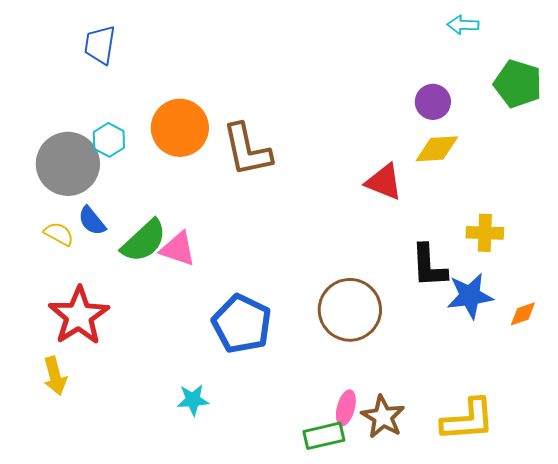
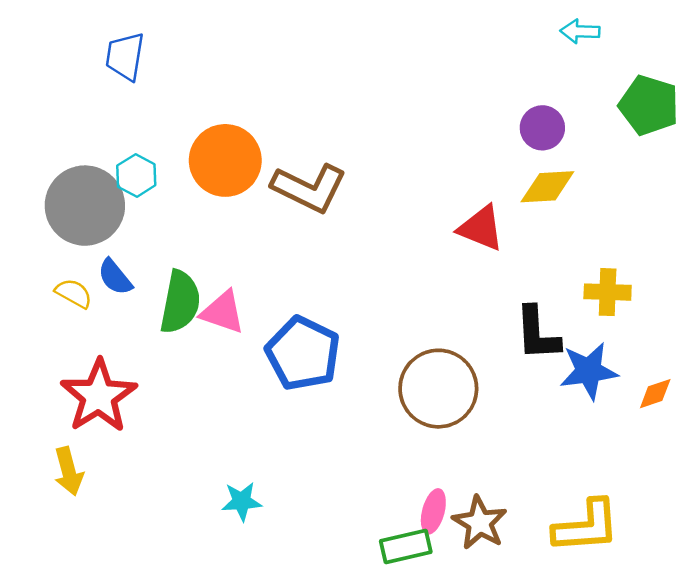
brown L-shape: (247, 150) -> (309, 188), turned -52
green semicircle: (144, 241) -> (180, 302), turned -36
blue pentagon: (242, 324) -> (303, 353), moved

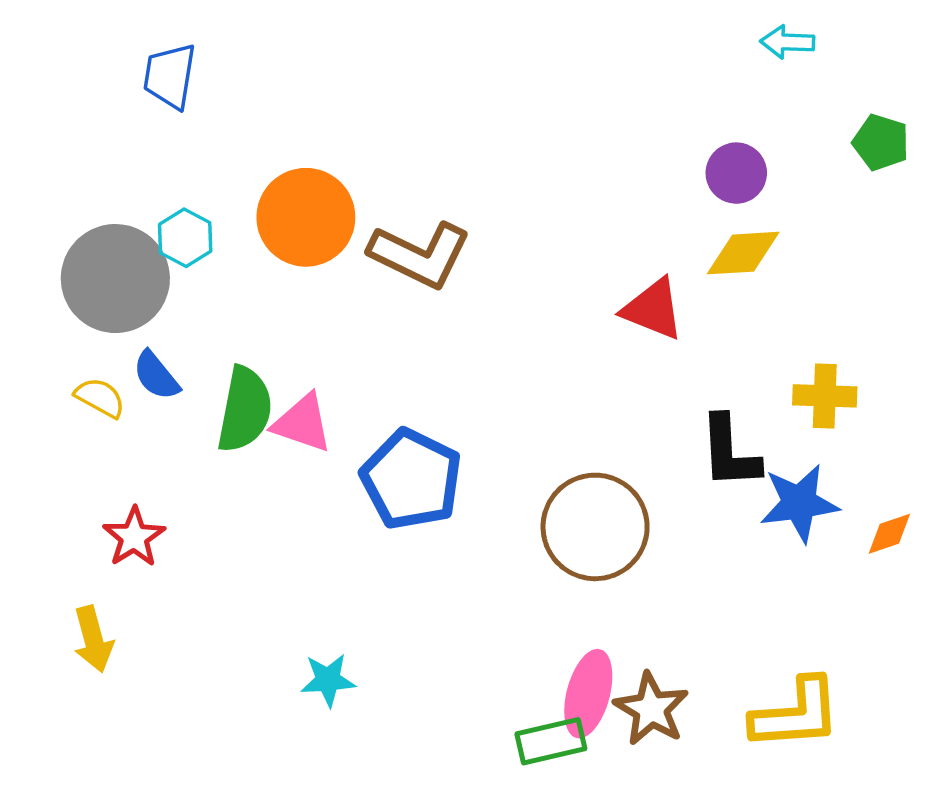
green pentagon: (649, 105) -> (881, 142), size x0.7
red star: (99, 396) -> (134, 537), size x0.6
pink ellipse: (433, 511) -> (588, 694), size x1.4

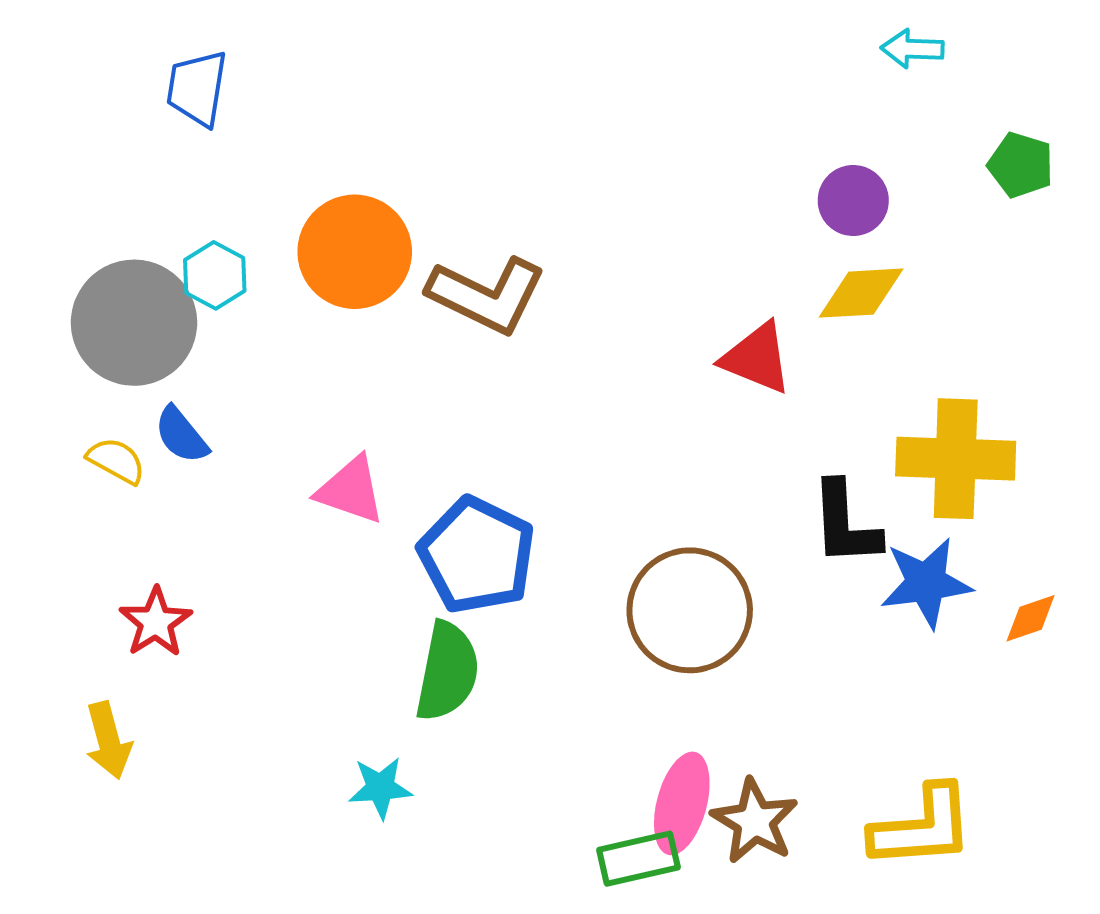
yellow cross: (825, 396) -> (956, 459), size x1.6
green semicircle: (245, 410) -> (447, 671), moved

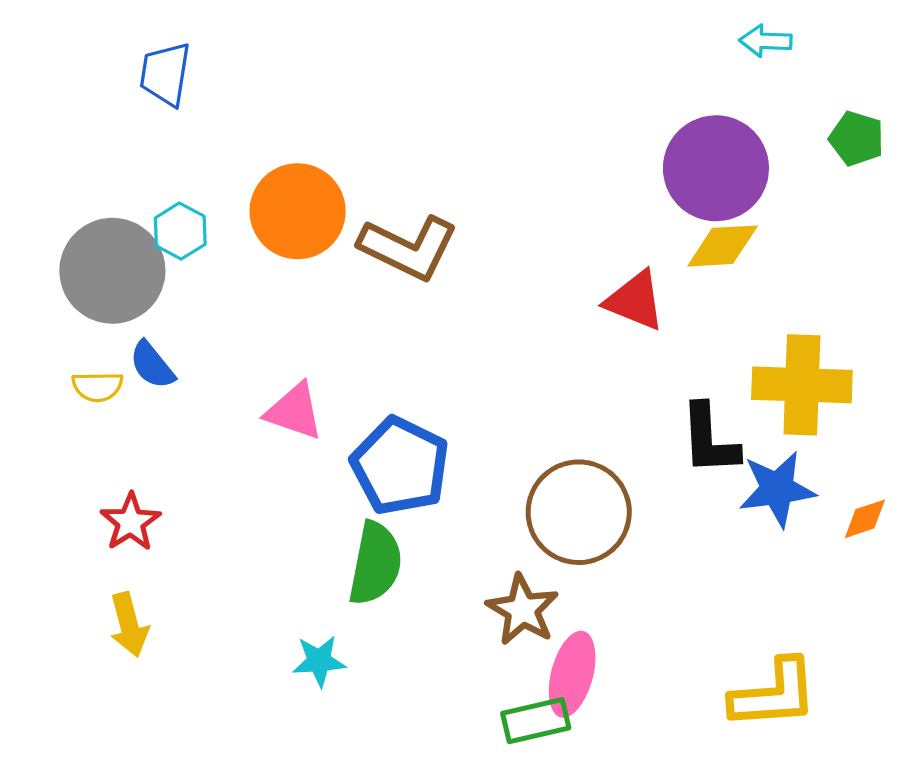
purple circle: (853, 201) -> (716, 168), size x1.8
yellow semicircle: (116, 461) -> (98, 387), turned 150
yellow arrow: (108, 740) -> (129, 625), moved
brown star: (755, 821) -> (522, 610), moved

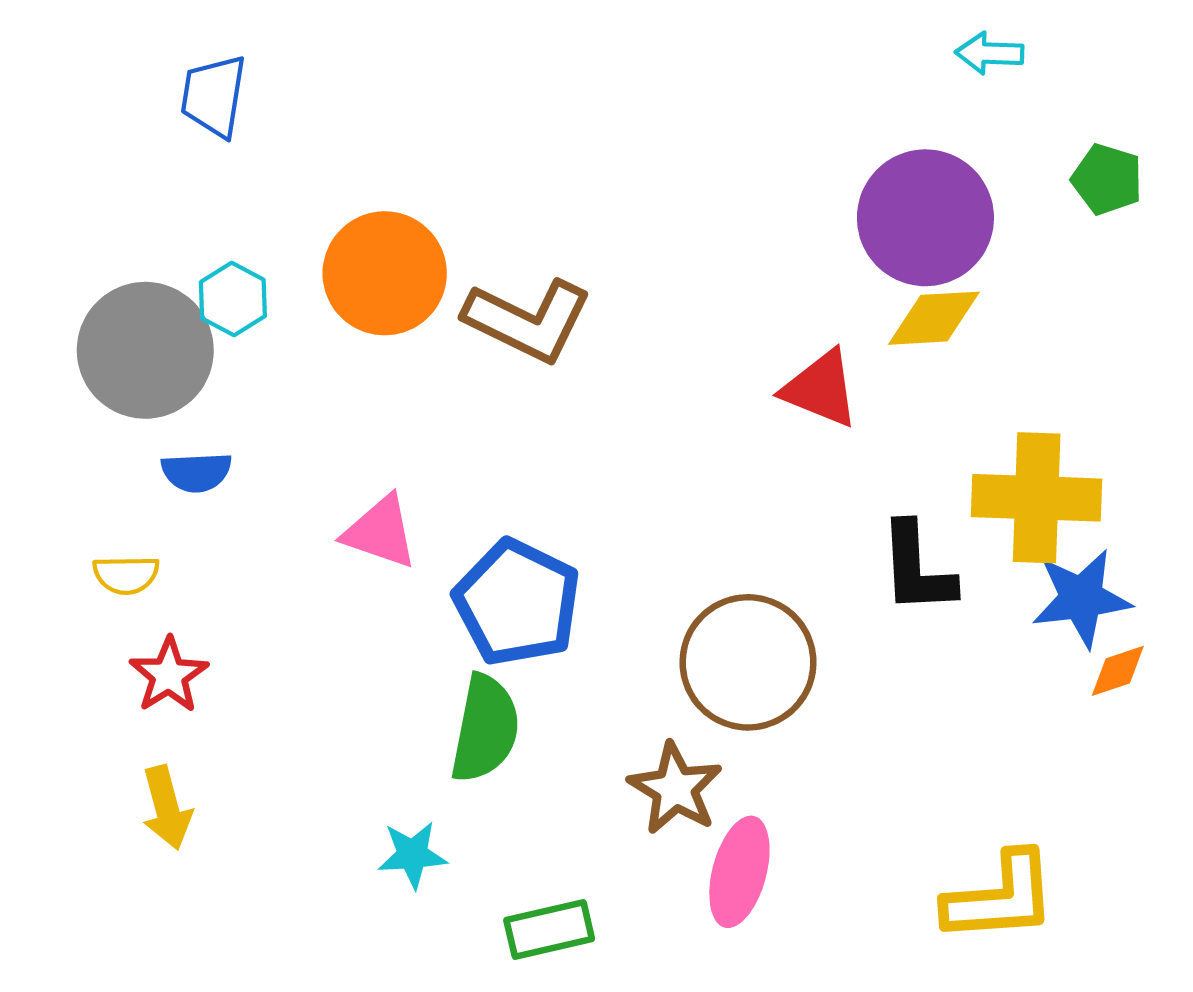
blue semicircle: (152, 365) -> (197, 472), turned -54
yellow semicircle: (98, 387) -> (126, 575), moved
blue star: (777, 489) -> (1081, 598), moved
green rectangle: (536, 721) -> (549, 930), moved

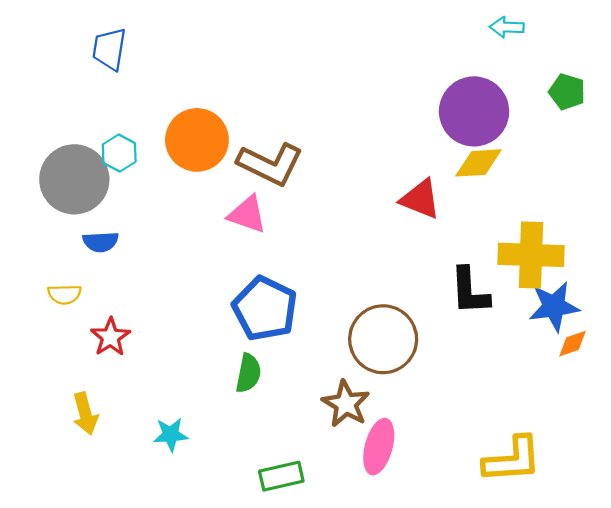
pink triangle: (380, 532) -> (247, 214), moved
red star: (169, 675) -> (110, 337), moved
green semicircle: (485, 729) -> (248, 373), size x0.7
cyan star: (412, 855) -> (171, 435), moved

